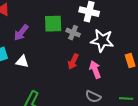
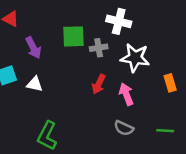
purple arrow: (21, 33) -> (33, 48), turned -66
gray cross: (73, 33) -> (99, 48), turned -32

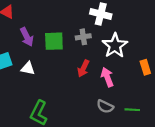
green square: (74, 36) -> (54, 41), moved
white star: (135, 58) -> (115, 46), turned 30
green line: (165, 131) -> (132, 110), moved

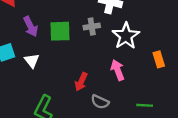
white triangle: (28, 68) -> (32, 61), turned 40
red arrow: (83, 68) -> (81, 82), moved
gray semicircle: (105, 106) -> (100, 102), moved

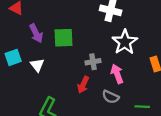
gray cross: (92, 26) -> (93, 62), moved
gray semicircle: (100, 102) -> (111, 97), moved

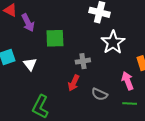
purple arrow: (36, 33) -> (28, 23), moved
pink arrow: (117, 74) -> (128, 81), moved

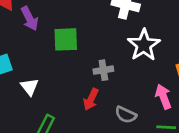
white triangle: (30, 64) -> (30, 87), moved

